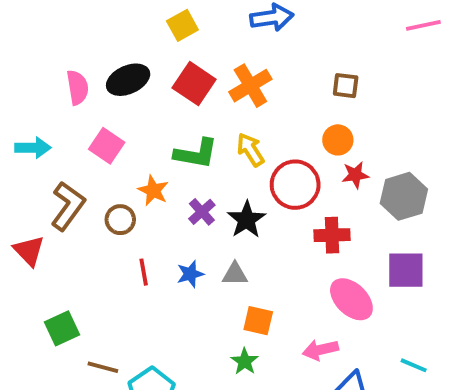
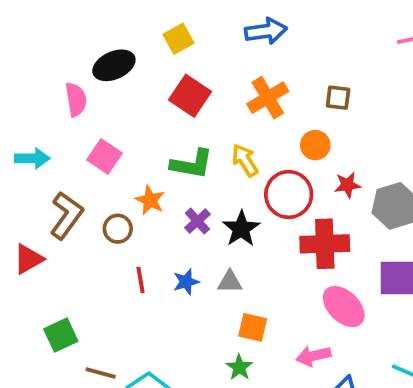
black ellipse: (128, 80) -> (114, 65), moved
orange cross: (250, 86) -> (268, 98), moved
orange circle: (338, 140) -> (315, 145), moved
red cross: (332, 235) -> (325, 244), size x1.4
red triangle: (29, 251) -> (28, 259), turned 44

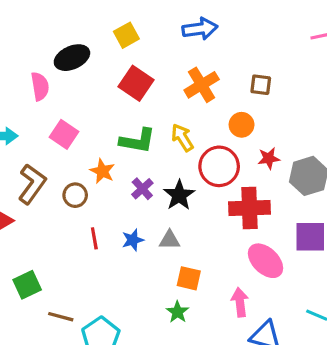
pink arrow: (313, 356) -> (240, 302), turned 96

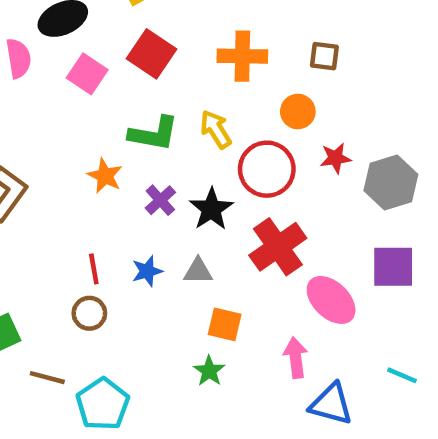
orange cross: (202, 85) -> (242, 56), turned 32
pink square: (64, 134) -> (87, 74), moved
brown circle: (75, 195) -> (89, 313), moved
red cross: (250, 208) -> (278, 247), moved, turned -33

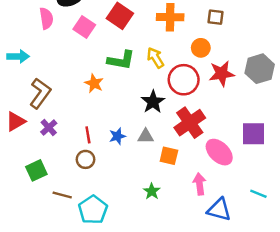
red star: (335, 158) -> (222, 74), size x1.5
gray hexagon: (391, 182) -> (260, 69), moved
purple cross: (160, 200) -> (49, 128), moved
orange square: (225, 324) -> (169, 156), moved

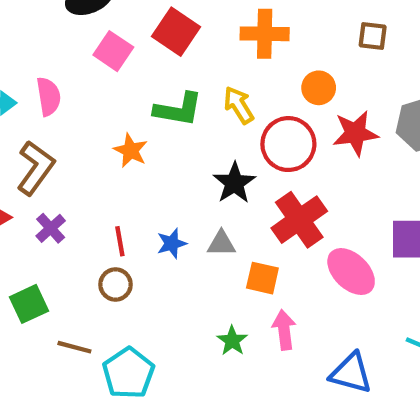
brown square: (215, 17) -> (373, 36), moved
pink semicircle: (46, 18) -> (49, 96), moved
pink arrow: (200, 184) -> (284, 330), moved

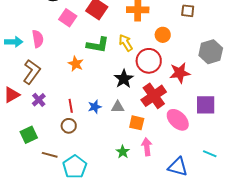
red star: (355, 133) -> (180, 73), moved

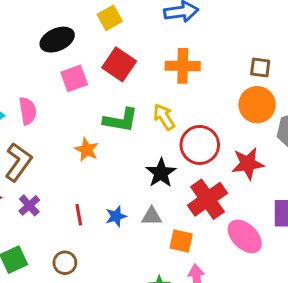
pink square: (68, 18) -> (74, 78), turned 36
orange circle: (163, 35) -> (257, 105), moved, size x1.5
brown circle: (69, 126) -> (65, 263), moved

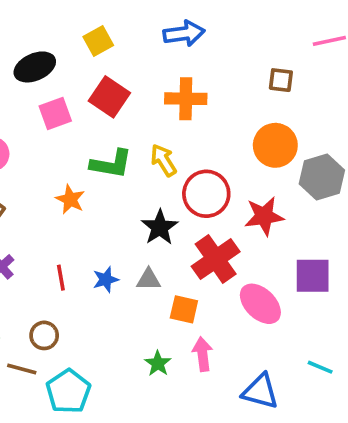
brown square: (260, 67) -> (281, 80), moved

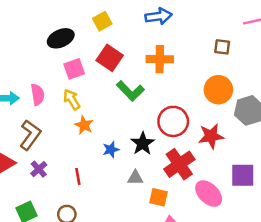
yellow arrow: (163, 160) -> (72, 99), moved
green L-shape: (111, 164) -> (130, 91), moved, turned 36
blue star: (106, 280) -> (111, 150), moved

